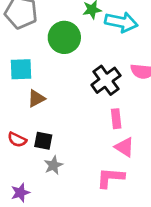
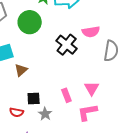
pink rectangle: (116, 119) -> (66, 95), moved
red semicircle: (17, 140) -> (17, 112), moved
pink triangle: (124, 147) -> (92, 88), turned 42

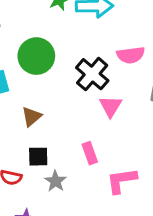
green circle: (30, 22) -> (36, 56), moved
brown triangle: (21, 70) -> (31, 117), moved
pink triangle: (92, 88) -> (110, 106), moved

